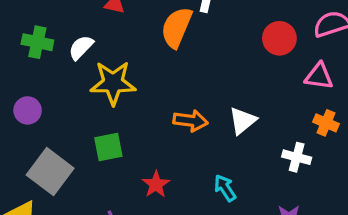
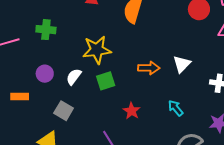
white semicircle: (81, 47) -> (74, 77), moved
green square: (108, 147) -> (106, 81), moved
gray square: (50, 172) -> (64, 111), size x0.7

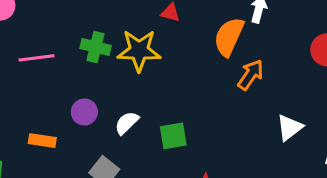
yellow star: (97, 50) -> (139, 50), moved
orange arrow: (149, 68) -> (250, 75), moved, turned -65

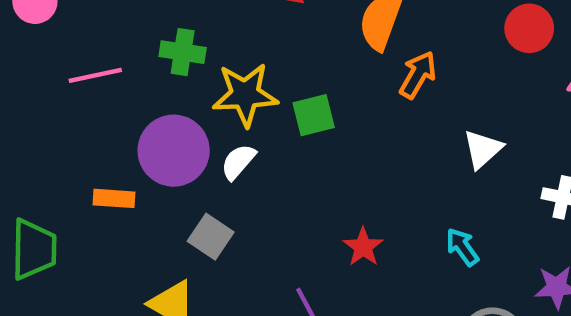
yellow star: (139, 50) -> (245, 95), moved
purple circle: (84, 112) -> (174, 151), size x1.8
green square: (173, 136) -> (314, 115), moved

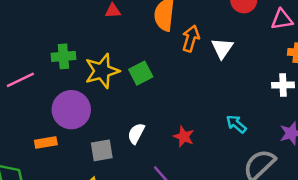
white triangle: (483, 149) -> (222, 48), moved
white semicircle: (238, 162) -> (136, 133), moved
gray square: (211, 237) -> (102, 150), turned -30

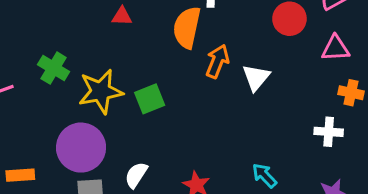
green cross: (63, 56) -> (54, 68), turned 30
purple circle: (71, 110) -> (81, 148), moved

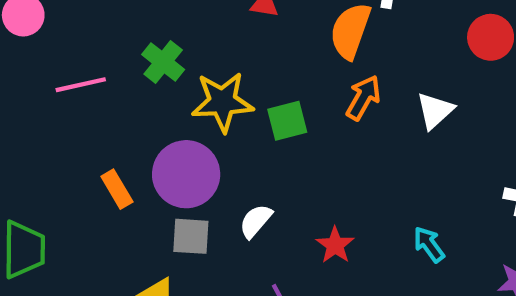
orange arrow: (217, 61) -> (363, 98), moved
orange rectangle: (20, 175) -> (117, 189), moved, turned 56

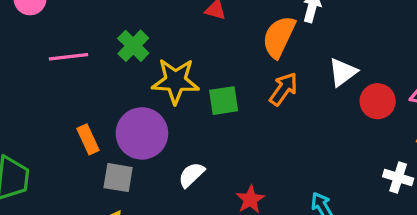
red circle: (491, 37) -> (378, 101), moved
white triangle: (435, 111) -> (343, 72), moved
gray square: (191, 236) -> (118, 178), moved

